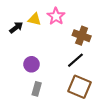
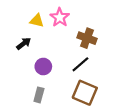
black arrow: (16, 27) -> (24, 44), moved
purple circle: (32, 64) -> (43, 67), moved

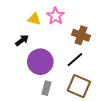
purple circle: (43, 67) -> (40, 62), size x1.6
gray rectangle: (39, 95) -> (46, 88), moved

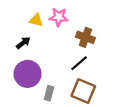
pink star: (56, 16) -> (59, 17), turned -30
purple circle: (40, 62) -> (28, 74), moved

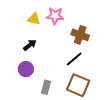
black arrow: (23, 43) -> (30, 45), moved
purple circle: (28, 74) -> (26, 69), size x0.6

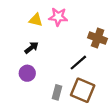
brown cross: (80, 35) -> (98, 38), moved
gray rectangle: (46, 87) -> (57, 92), moved

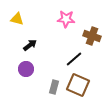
pink star: (58, 17) -> (66, 19), moved
yellow triangle: (36, 20) -> (17, 19), moved

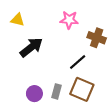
black arrow: (30, 45) -> (31, 47), size x1.6
purple circle: (26, 69) -> (34, 94), moved

